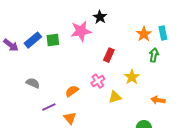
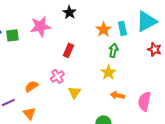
black star: (100, 17) -> (69, 12), moved
yellow star: (132, 77) -> (108, 72), moved
yellow triangle: (115, 97) -> (74, 92), turned -40

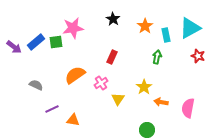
pink star: (40, 26) -> (73, 28), moved
orange star: (103, 29) -> (145, 26), moved
yellow star: (108, 72) -> (144, 87), moved
orange semicircle: (31, 86) -> (75, 75), moved, size x1.5
orange triangle: (29, 113) -> (73, 120), turned -40

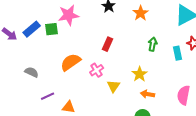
cyan rectangle: (166, 35) -> (178, 53), moved
orange arrow: (161, 102) -> (148, 94), moved

